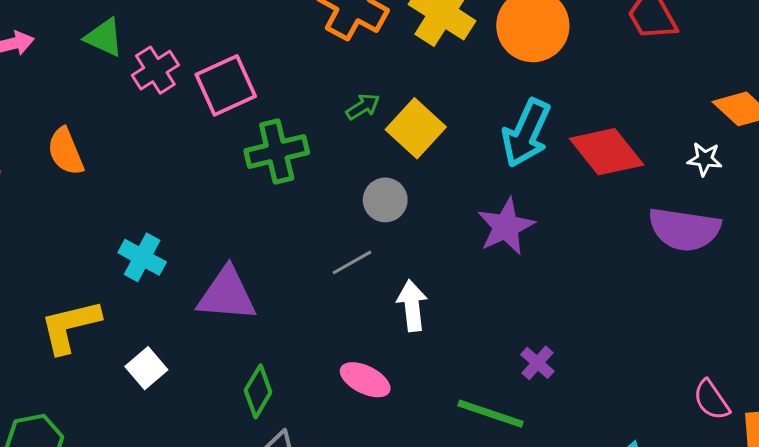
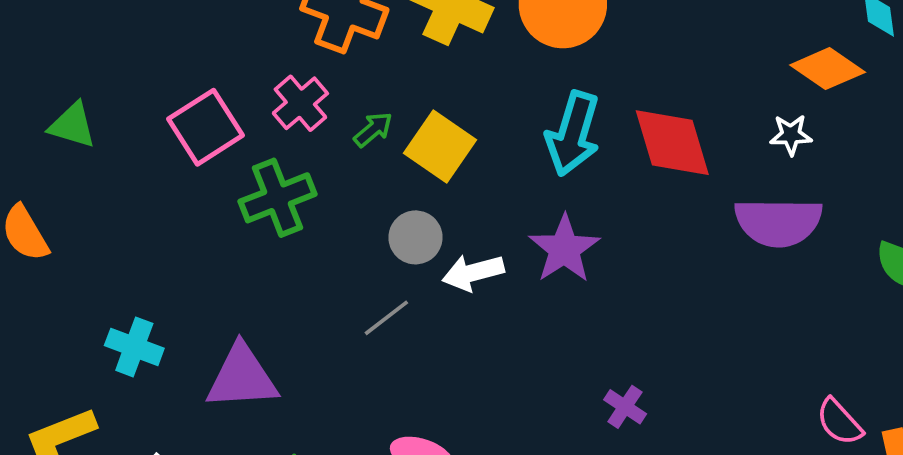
green triangle: (104, 37) -> (72, 125), moved
pink cross: (155, 70) -> (300, 103), moved
red diamond: (607, 152) -> (672, 143), turned 30
white arrow: (412, 306) -> (473, 272), moved, turned -90

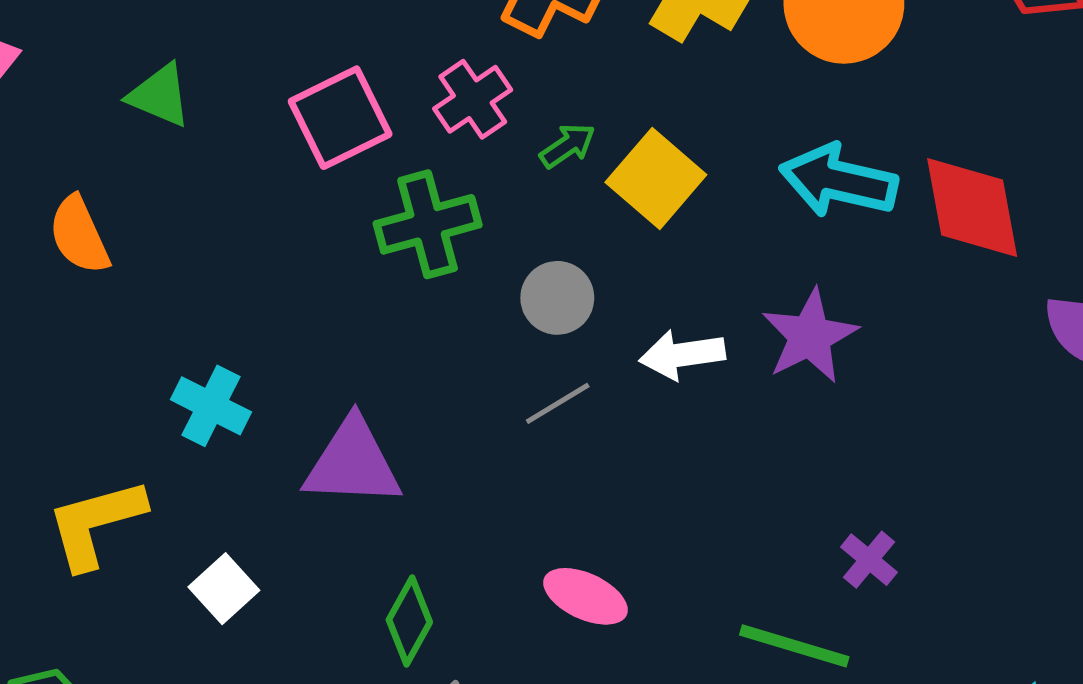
cyan arrow: (573, 134) -> (838, 181), turned 80
gray circle: (415, 237) -> (557, 298), moved

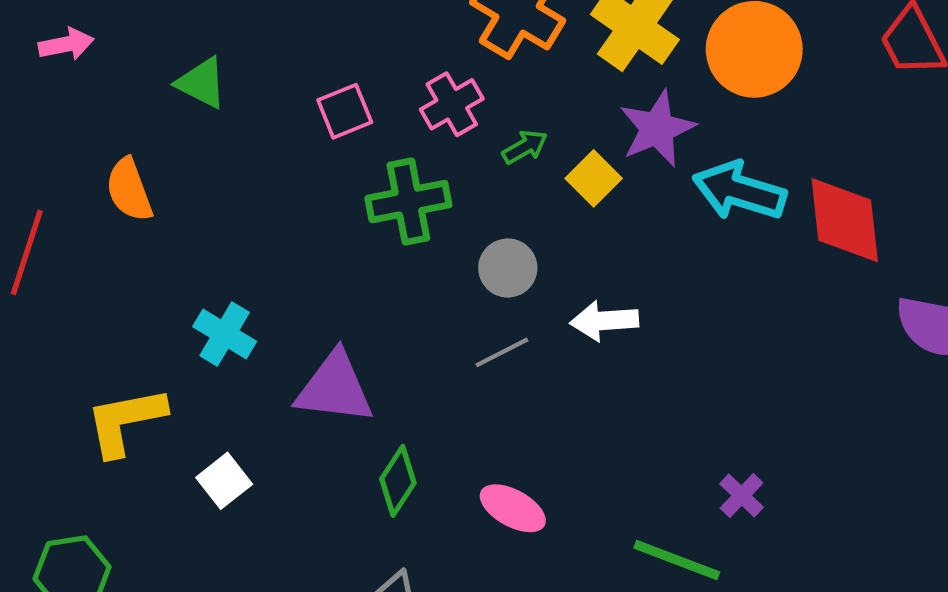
pink square: (340, 118) -> (345, 111), size x0.7
yellow square: (656, 178) -> (594, 178), size x0.7
purple star: (810, 336) -> (657, 129), moved
green diamond: (409, 621) -> (398, 481), moved

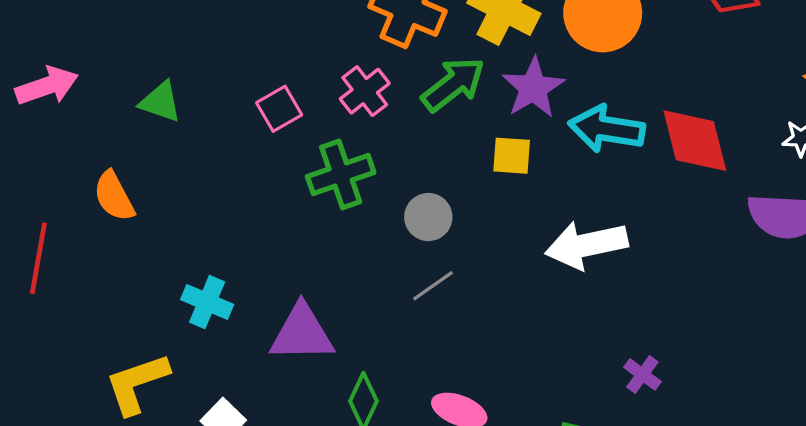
pink arrow: (66, 44) -> (47, 86), size x1.4
green arrow: (525, 147) -> (453, 84), moved, size x1.8
yellow square: (594, 178) -> (512, 156), moved, turned -33
white arrow: (604, 321) -> (586, 245), moved, size x1.5

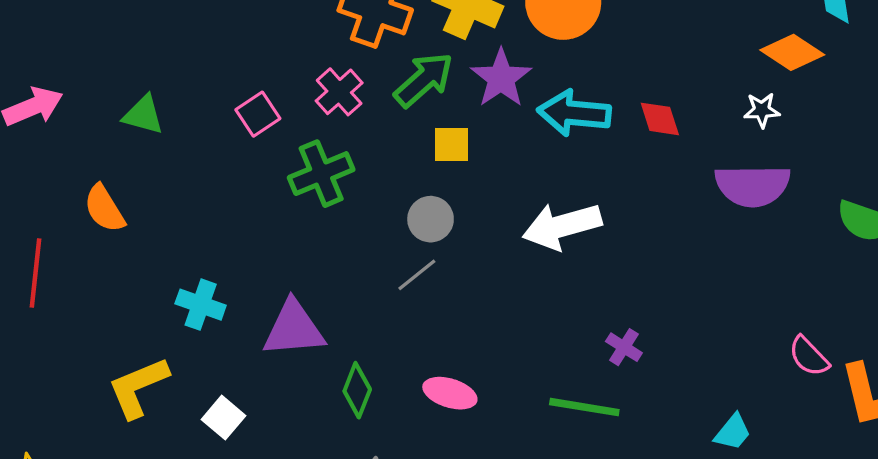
red diamond: (695, 141) -> (660, 119), size x0.6
yellow square: (512, 156) -> (452, 144), moved
gray circle: (428, 217) -> (431, 219), moved

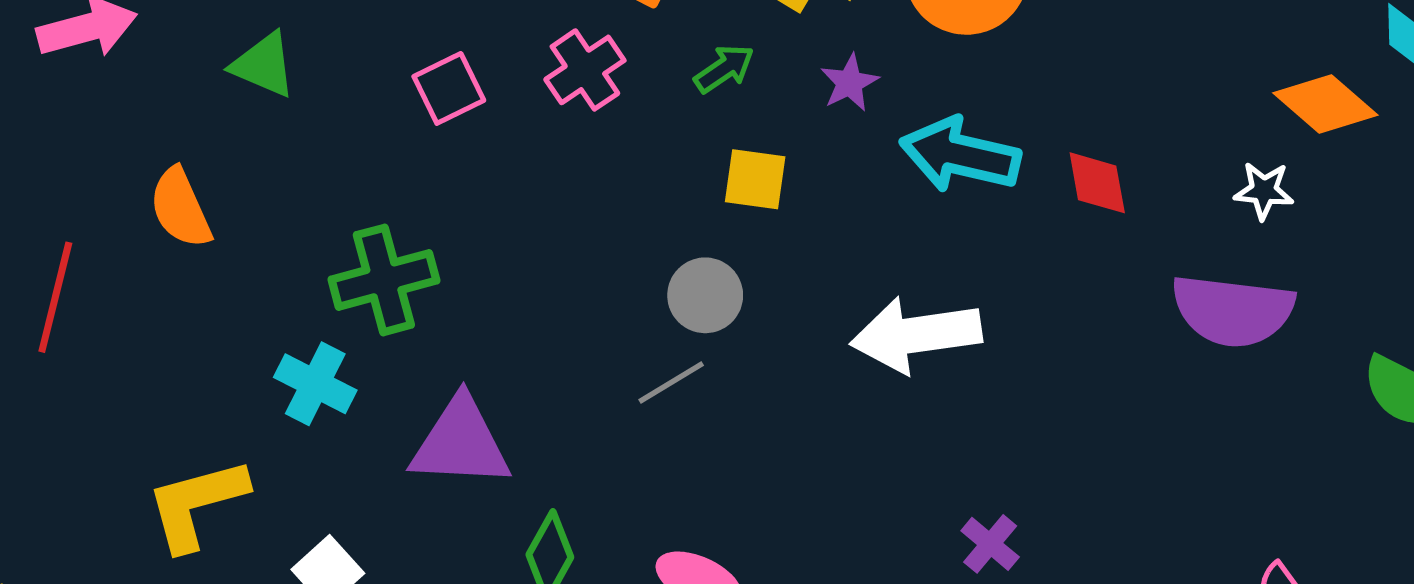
purple star: (501, 78) -> (849, 83), size x0.6
green arrow: (424, 80) -> (724, 69), size x0.6
green cross: (321, 174) -> (384, 280), moved

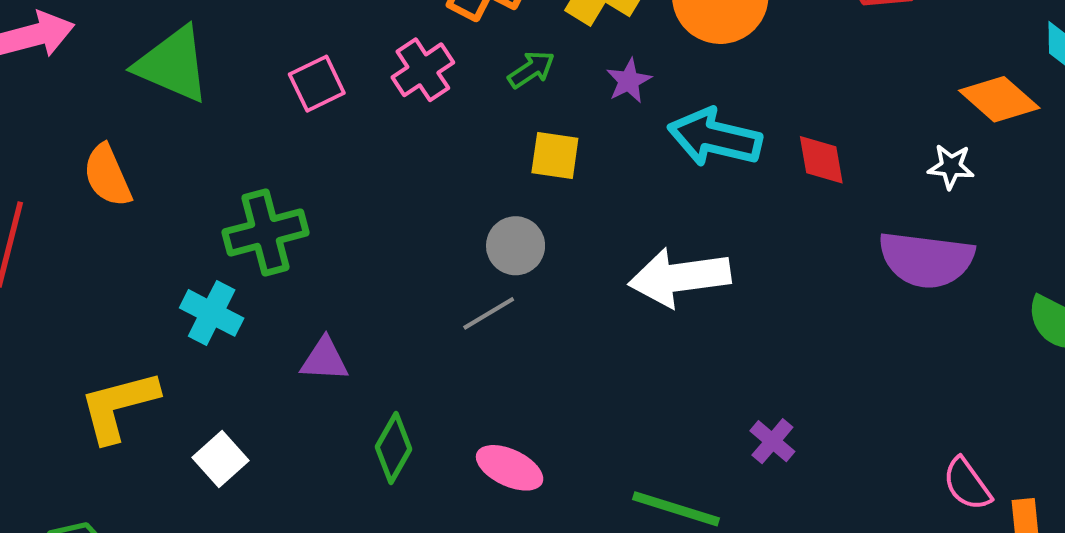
green triangle: (264, 65) -> (173, 65), size x1.5
purple triangle: (460, 443) -> (324, 360), size x0.6
purple cross: (990, 544) -> (772, 441), moved

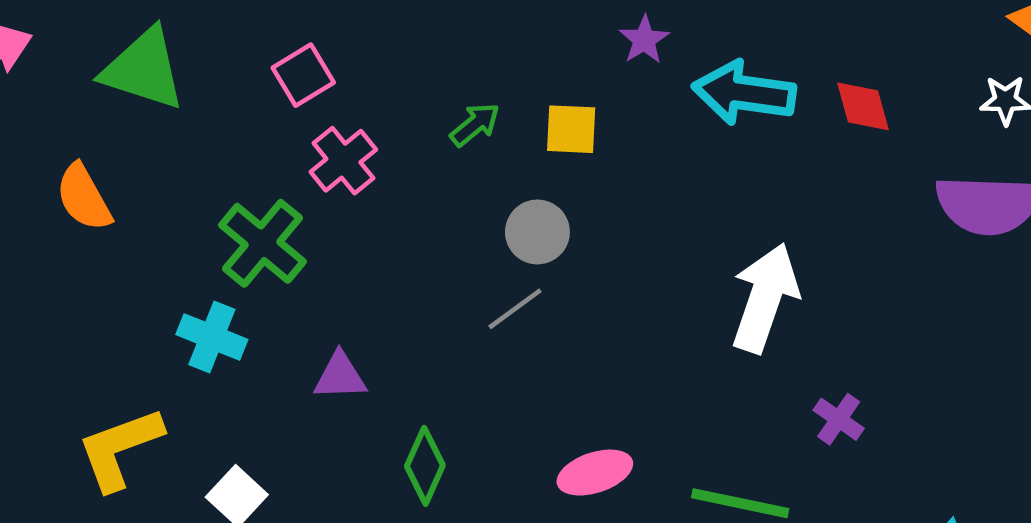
green arrow: (531, 69) -> (475, 124), moved
pink cross: (423, 70) -> (343, 161), moved
green cross: (266, 232) -> (263, 243), turned -30
white arrow: (680, 277) -> (765, 298), moved, turned 122
pink ellipse: (510, 468) -> (595, 473), moved, turned -38

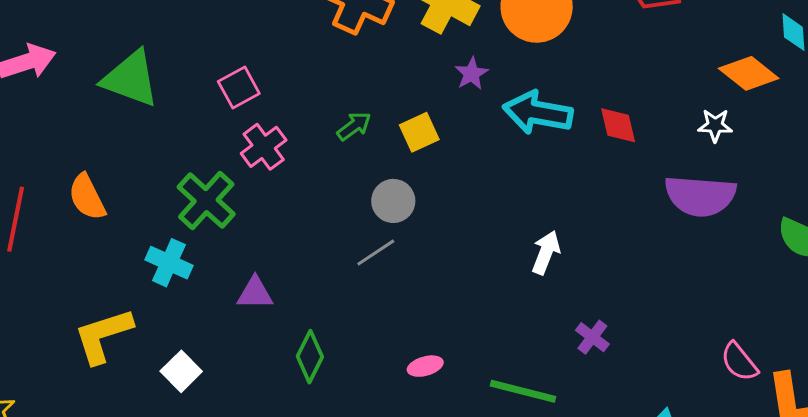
yellow square: (571, 129) -> (419, 132), turned -30
orange semicircle: (84, 197) -> (87, 197), moved
white arrow: (765, 298) -> (546, 252), size x0.6
pink ellipse: (595, 473) -> (425, 366), size x0.7

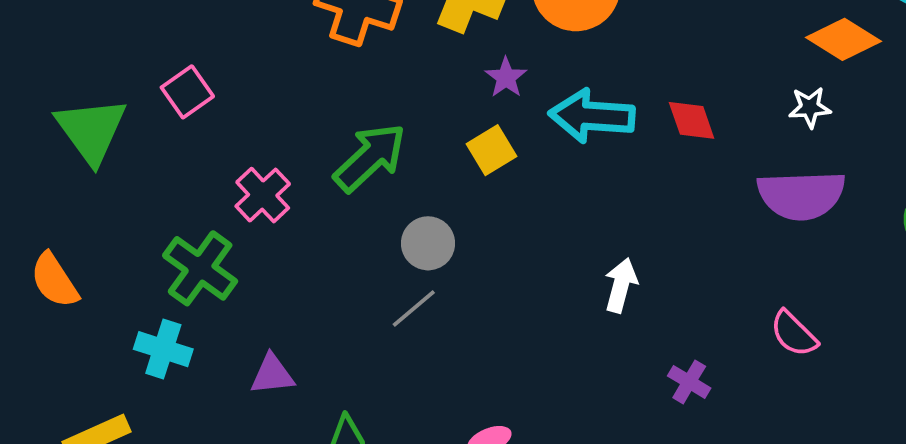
green triangle: (131, 79) -> (91, 130), turned 40
pink square: (239, 88) -> (187, 92), moved
green arrow: (354, 126) -> (370, 157), size x1.8
yellow square: (419, 132) -> (492, 150), moved
pink semicircle: (739, 362) -> (794, 334), moved

